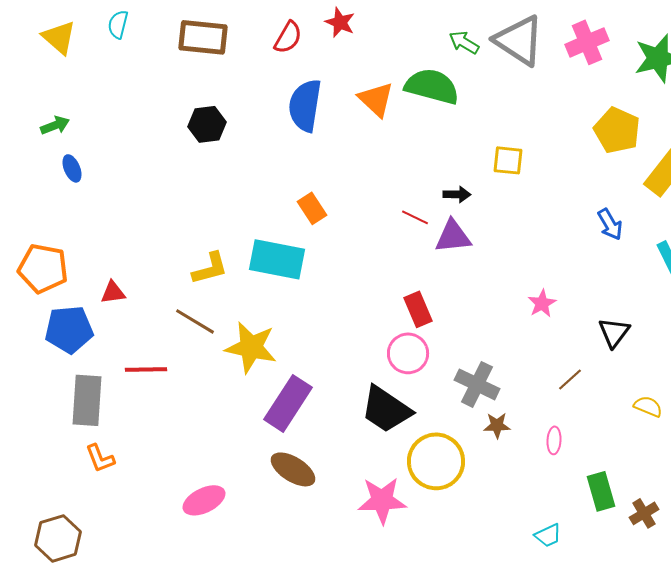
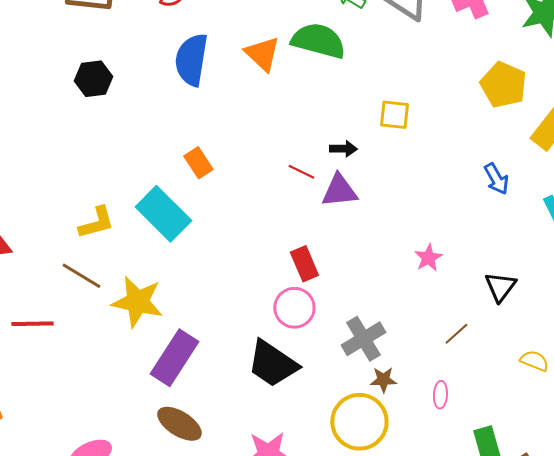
cyan rectangle: (277, 259) -> (163, 214), turned 34
gray cross: (477, 384) -> (363, 339), turned 33
yellow circle: (436, 461) -> (359, 422), moved

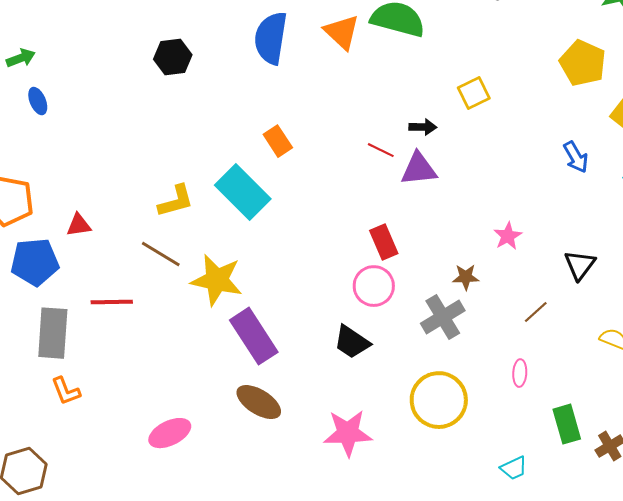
yellow square: (394, 115) -> (474, 93), turned -32
purple rectangle: (174, 358) -> (254, 336), turned -66
black trapezoid: (272, 364) -> (352, 342), size x0.7
brown star: (383, 380) -> (466, 277), moved

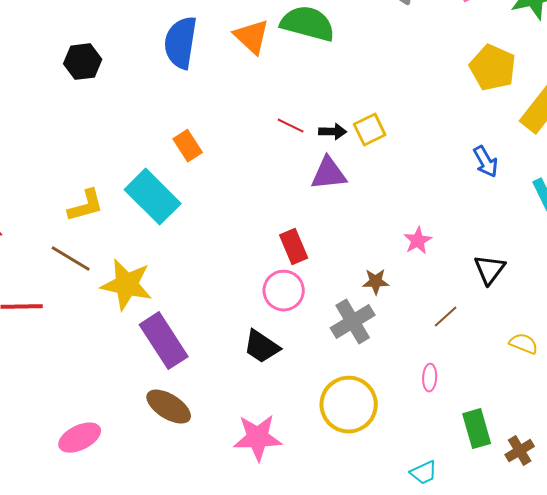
yellow square: (474, 93) -> (370, 130), moved
red line: (381, 150) -> (291, 126), moved

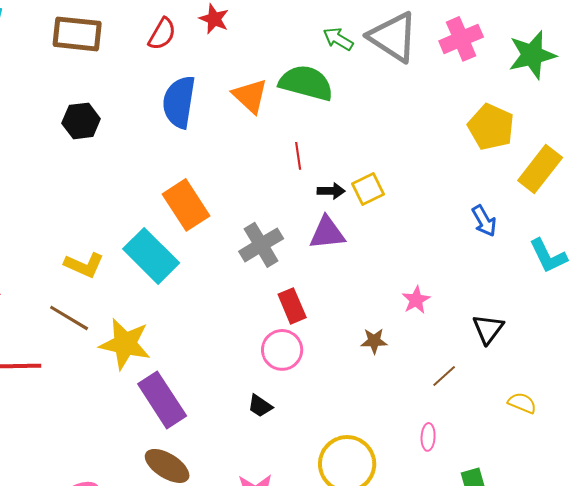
red line: (291, 126) -> (298, 156), moved, turned 56
orange rectangle: (188, 146) -> (186, 205), size x1.6
yellow L-shape: (86, 206) -> (84, 265), turned 39
gray cross: (353, 322) -> (261, 245), moved
black trapezoid: (262, 347) -> (260, 406), size x0.7

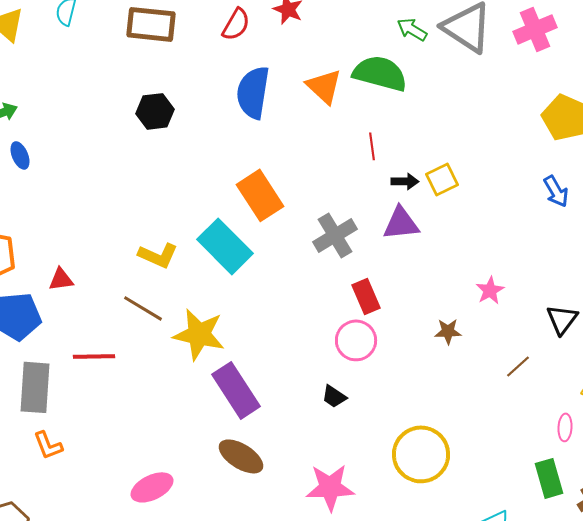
blue arrow: (484, 221) -> (556, 191), moved
pink ellipse: (428, 437) -> (565, 427), moved

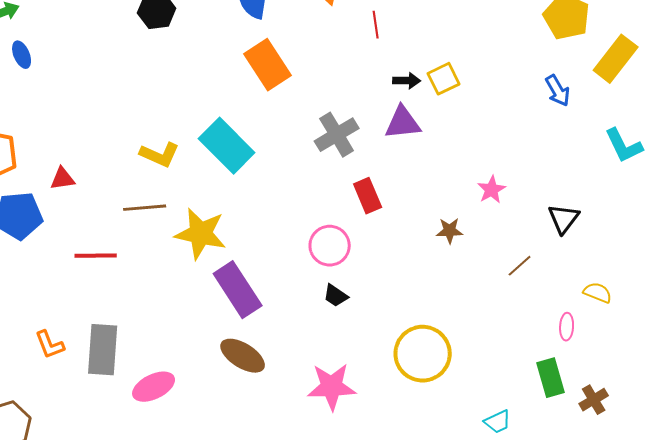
red line: (372, 146) -> (376, 25), moved
orange rectangle: (260, 195) -> (268, 65), moved
brown line: (143, 308) -> (145, 208), turned -36
pink circle: (356, 340) -> (330, 246), moved
gray rectangle: (35, 387) -> (103, 350), moved

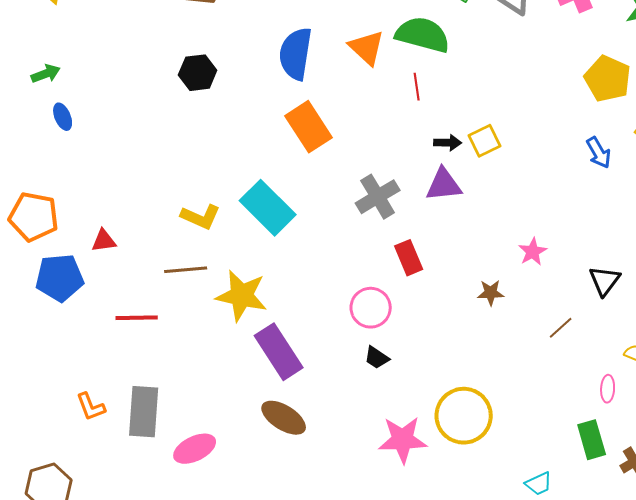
pink star: (332, 387) -> (403, 440), moved

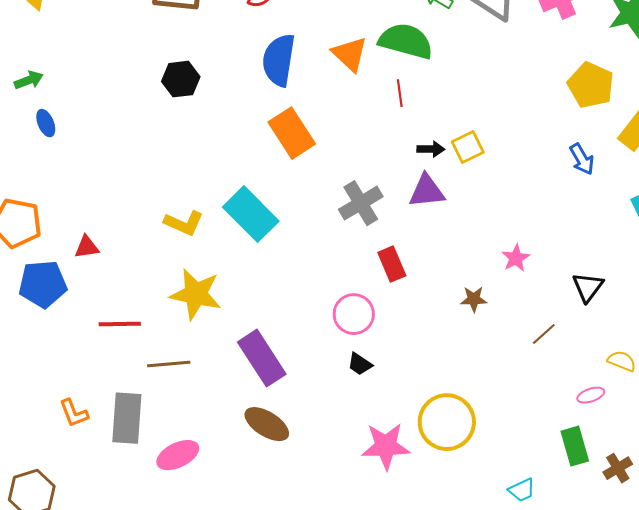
brown line: (186, 270) -> (169, 364), moved
yellow star: (242, 296) -> (196, 294), moved
pink ellipse: (608, 389) -> (591, 395), turned 68

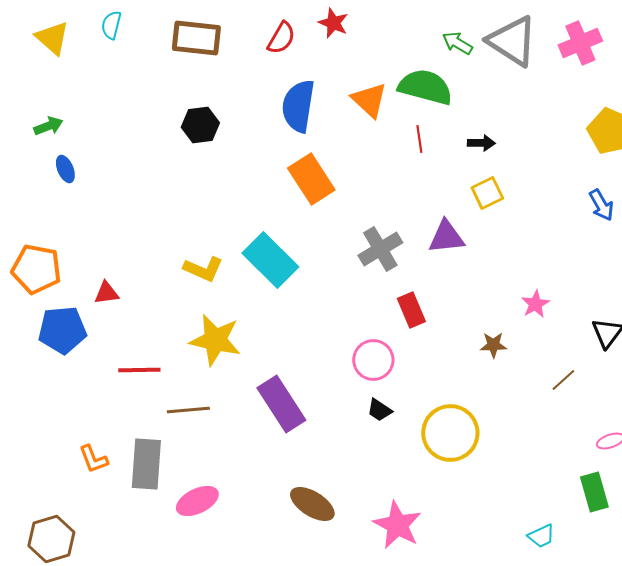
black arrow: (431, 149) -> (481, 143), moved
yellow circle: (447, 422) -> (450, 433), moved
brown ellipse: (267, 424) -> (312, 504), moved
pink star: (386, 446) -> (397, 525), moved, turned 30

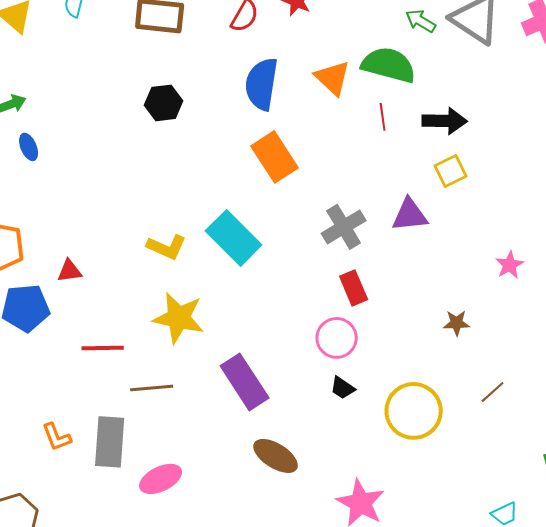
black arrow: (481, 143) -> (445, 121), size x1.6
pink star: (535, 304) -> (510, 265), moved
red rectangle: (411, 310) -> (354, 288), moved
brown line: (563, 380) -> (493, 392), moved
brown ellipse: (312, 504) -> (276, 456), moved

